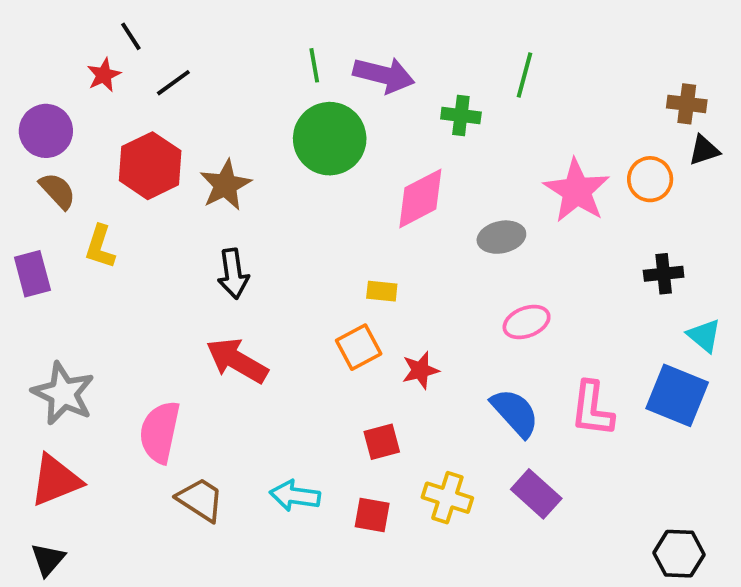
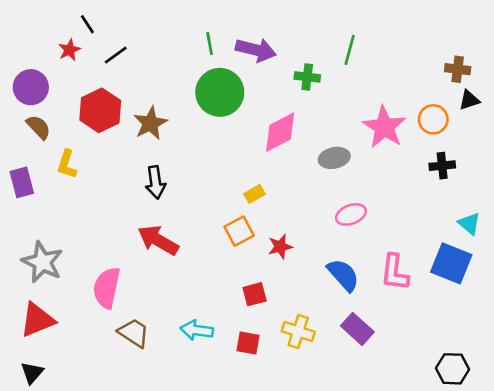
black cross: (664, 274) -> (442, 166), moved
yellow rectangle: (382, 291) -> (255, 194), turned -36

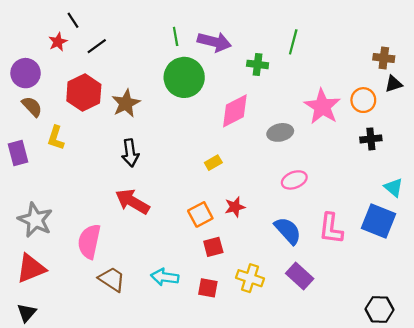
orange square: (239, 231) -> (200, 214), moved

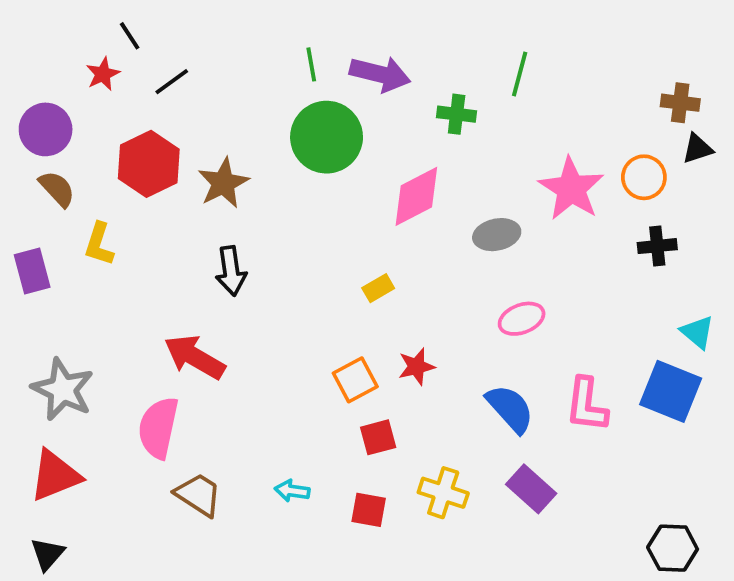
red arrow: (132, 202) -> (195, 357), moved
cyan arrow: (165, 277) -> (292, 491), size x0.7

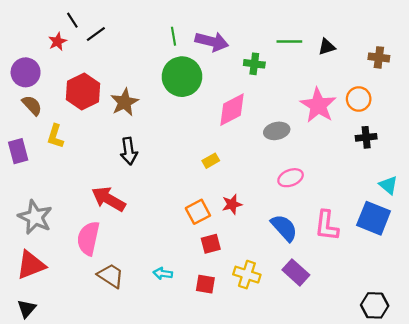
green line: (520, 74) -> (289, 42), turned 75
black line: (172, 82) -> (96, 34), moved
black triangle: (697, 149) -> (327, 47), moved

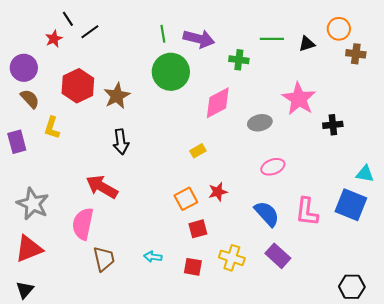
orange circle: (359, 99) -> (339, 29), moved
black cross: (366, 137) -> (333, 125), moved
cyan triangle: (388, 185) -> (365, 174), turned -30
brown trapezoid: (111, 276) -> (104, 259), turned 44

